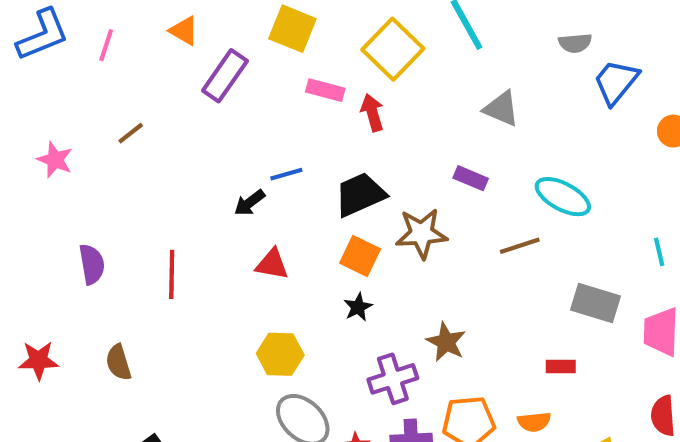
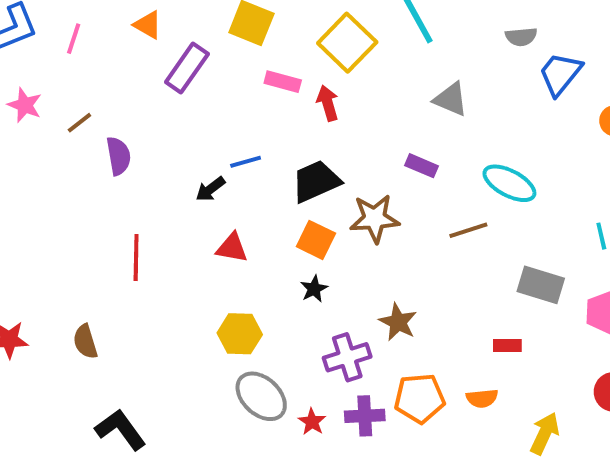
brown line: (131, 133) -> (79, 123), moved
pink star: (55, 160) -> (25, 105), moved
purple semicircle: (92, 264) -> (119, 156), moved

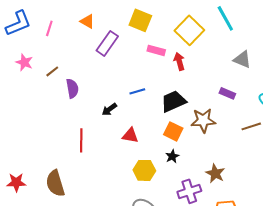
black arrow: (210, 189) -> (109, 109), moved
yellow hexagon: (240, 334) -> (144, 170), moved
brown semicircle: (85, 342) -> (55, 183), size x1.5

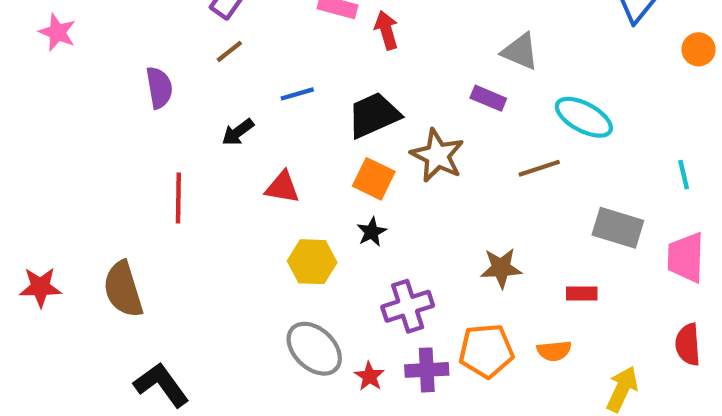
gray triangle: (242, 59) -> (520, 51), moved
brown line: (52, 71) -> (229, 51), moved
brown star: (203, 120) -> (437, 155), turned 30
brown star: (215, 173) -> (501, 268), moved, turned -30

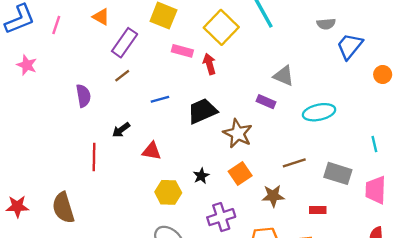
cyan ellipse: (584, 117) -> (319, 112), turned -40
black arrow: (238, 132) -> (121, 130), moved
brown line: (539, 168) -> (294, 163), moved
orange square: (374, 179) -> (240, 173), moved, turned 30

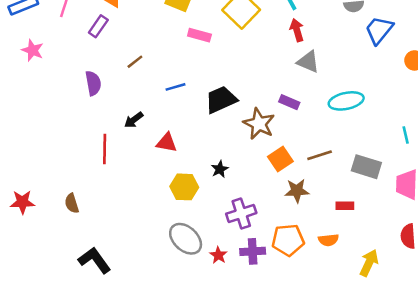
purple rectangle: (125, 43) -> (98, 26), moved, size x0.7
red arrow: (209, 64) -> (297, 30), moved
purple rectangle: (266, 102) -> (289, 102), moved
orange square: (240, 173) -> (280, 159), moved
brown semicircle: (63, 208) -> (72, 203), size x0.6

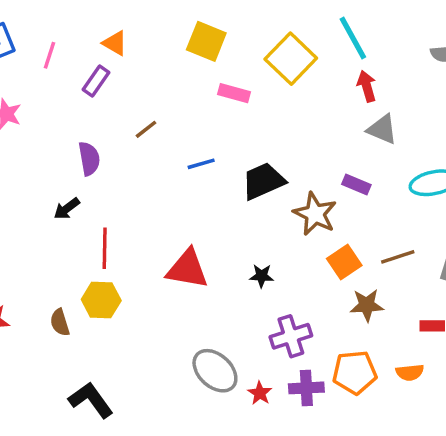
black arrow: (134, 120) -> (67, 209), moved
red triangle: (167, 143) -> (187, 269), moved, size x1.5
black star: (220, 169) -> (262, 276), turned 30
yellow hexagon: (184, 187) -> (101, 300), moved

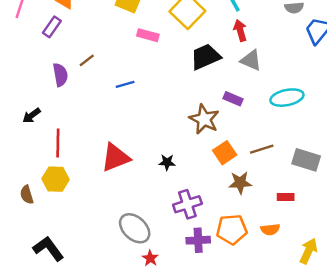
purple semicircle: (89, 159) -> (60, 75), moved
black trapezoid: (263, 181) -> (205, 57), moved
red triangle: (187, 269) -> (115, 158), turned -32
red star: (260, 393) -> (150, 258), moved

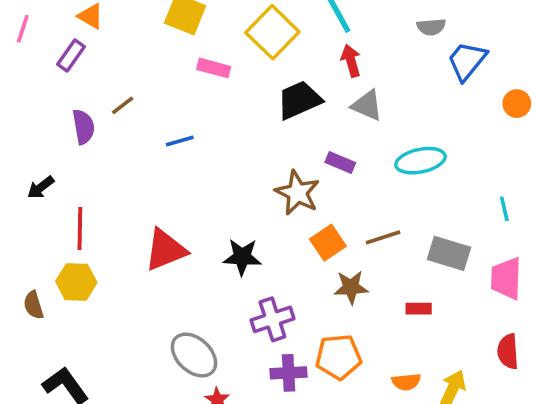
black star: (167, 162) -> (242, 257), size x1.5
orange semicircle: (270, 229) -> (406, 382), moved

